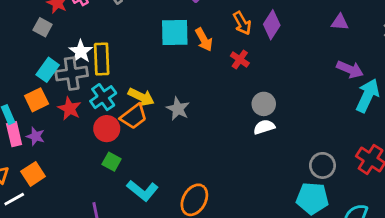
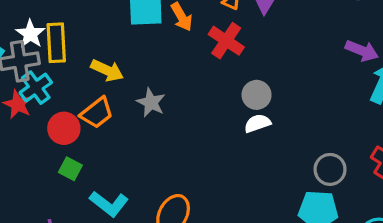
red cross: (240, 59) -> (226, 41), size x1.5
cyan cross: (103, 97) -> (36, 88), moved
yellow arrow: (141, 97) -> (107, 70), moved

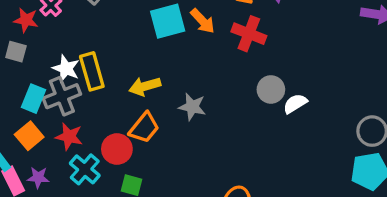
yellow arrow: (107, 70) -> (145, 86), turned 152
cyan cross: (36, 88) -> (85, 169), moved
gray circle: (257, 95) -> (271, 89), moved

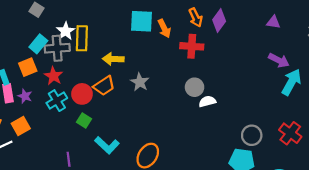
red cross: (249, 34) -> (192, 46), turned -35

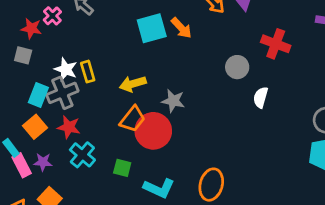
yellow rectangle: (82, 38) -> (88, 72), size x0.7
red cross: (192, 46) -> (276, 44), moved, turned 35
gray circle: (195, 87) -> (237, 67), moved
red circle: (82, 94) -> (153, 131), moved, size x1.4
white semicircle: (207, 101) -> (261, 97), turned -42

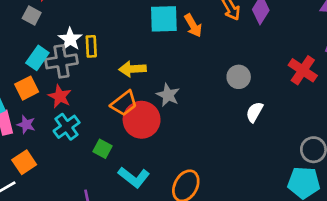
red cross: (276, 44) -> (303, 70), moved

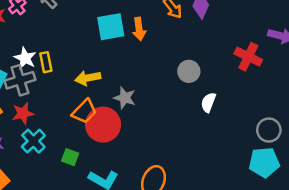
orange arrow: (193, 26) -> (139, 29), turned 30
red star: (60, 96) -> (23, 113), turned -30

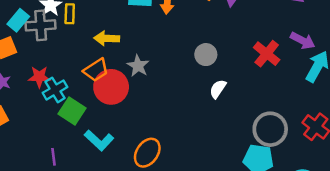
red star: (23, 113) -> (39, 77), moved
gray circle: (269, 130) -> (270, 129), size x1.4
cyan cross: (33, 141) -> (55, 90), moved
green square: (70, 157) -> (72, 111), size x1.5

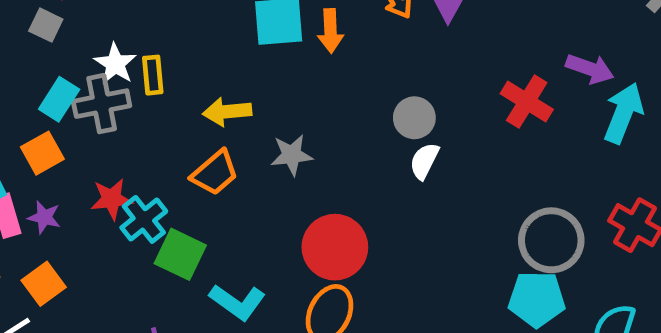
gray star: (138, 66) -> (292, 155), turned -30
red circle: (111, 87) -> (335, 247), moved
white semicircle: (218, 89) -> (424, 161), moved

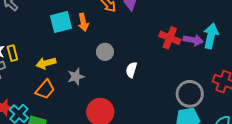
purple arrow: (590, 69) -> (193, 40), moved
gray circle: (414, 118) -> (105, 52), moved

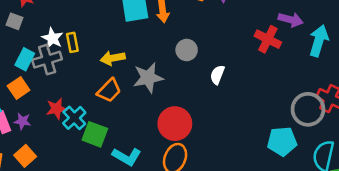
purple arrow: (193, 40) -> (291, 20), moved
gray star: (76, 77) -> (148, 78), size x1.4
gray circle: (190, 94) -> (308, 109), moved

